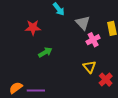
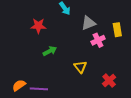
gray triangle: (83, 23) -> (88, 23), turned 49
yellow triangle: (89, 67) -> (80, 67), moved

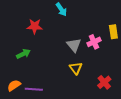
gray triangle: (88, 23) -> (74, 45), moved, turned -49
green arrow: (50, 51) -> (23, 54), moved

